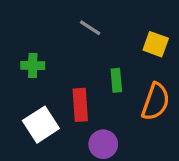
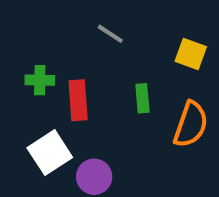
red rectangle: (80, 105) -> (78, 100), moved
purple circle: (103, 144) -> (94, 177), moved

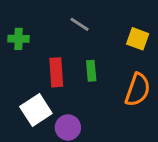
green cross: (40, 80) -> (18, 39), moved
green rectangle: (142, 98) -> (91, 71), moved

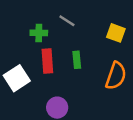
green cross: (18, 39) -> (39, 33), moved
white square: (36, 110) -> (17, 78), moved

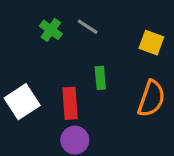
green cross: (39, 33) -> (51, 30), moved, turned 35
red rectangle: (47, 61) -> (70, 103), moved

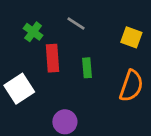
green cross: (51, 30) -> (33, 32), moved
red rectangle: (70, 103) -> (52, 58), moved

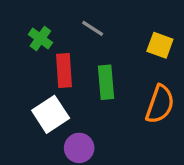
green rectangle: (87, 68) -> (106, 82), size x1.4
white square: (19, 89) -> (51, 114), moved

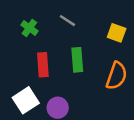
red rectangle: (64, 70) -> (43, 65), moved
white square: (51, 114) -> (26, 100), moved

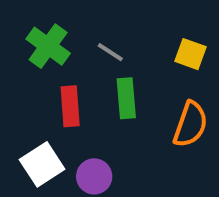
gray line: (67, 21) -> (110, 52), moved
green cross: (29, 28) -> (48, 46), size x1.5

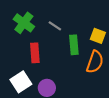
yellow square: (190, 54) -> (98, 36), moved
green rectangle: (126, 98) -> (74, 45), moved

